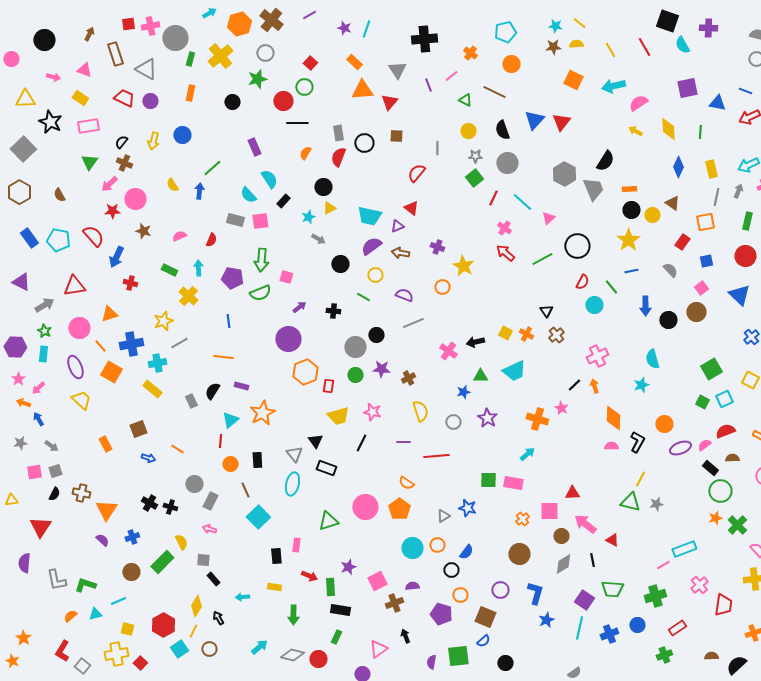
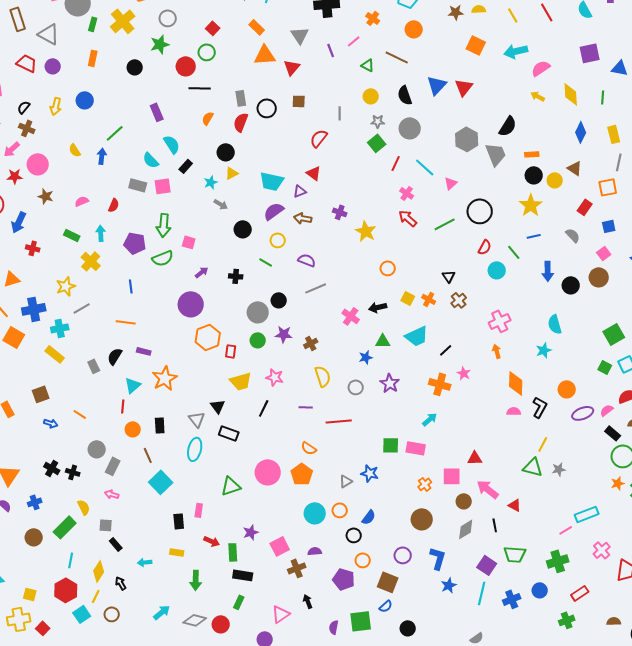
orange circle: (442, 287) -> (388, 268), moved
black line: (574, 385) -> (446, 350), moved
cyan line: (118, 601) -> (71, 560), moved, turned -56

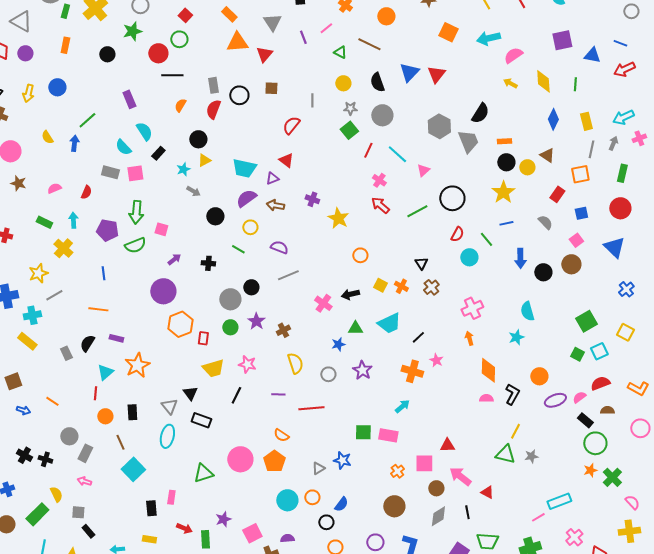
purple star: (284, 334) -> (256, 321), turned 30

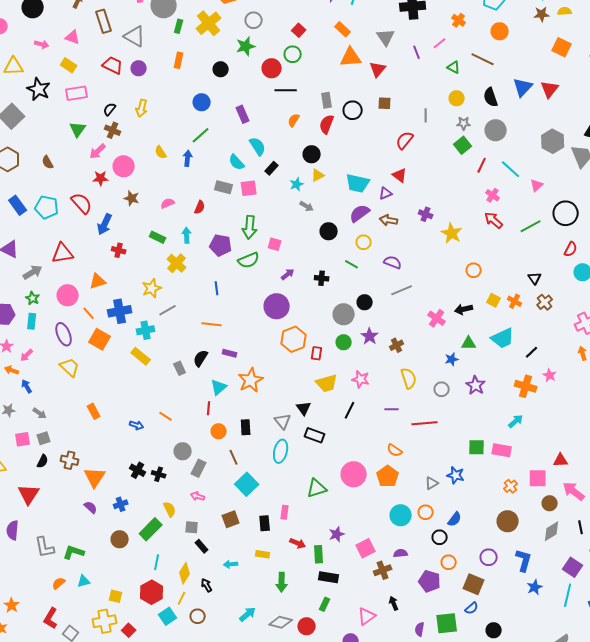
blue circle: (57, 87) -> (202, 102), moved
brown square: (13, 381) -> (231, 519), moved

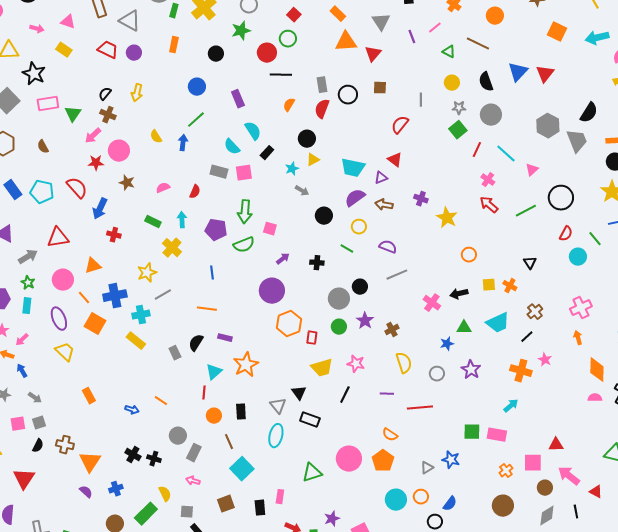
pink rectangle: (77, 93) -> (48, 104), moved
yellow square: (494, 300) -> (489, 285), turned -32
brown cross: (545, 302) -> (535, 312), moved

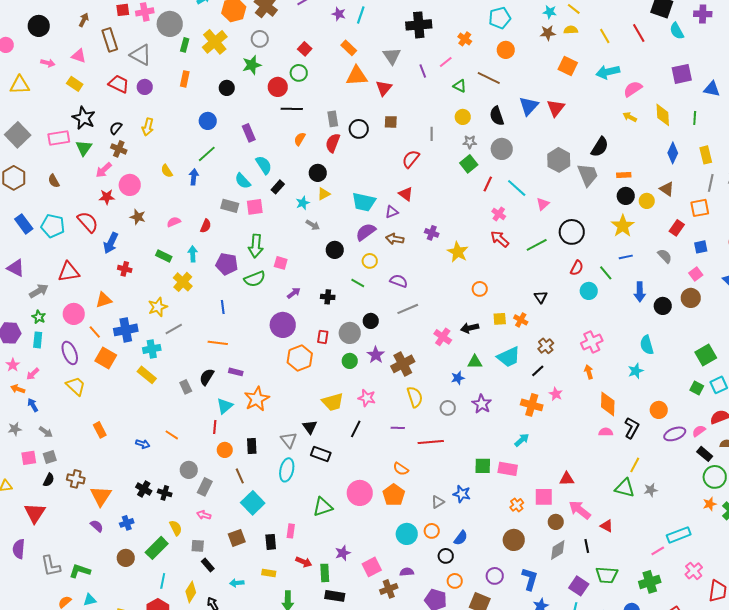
black star: (34, 74) -> (84, 118), moved
brown cross: (392, 330) -> (403, 364), size x1.6
red rectangle: (312, 338) -> (323, 337), moved

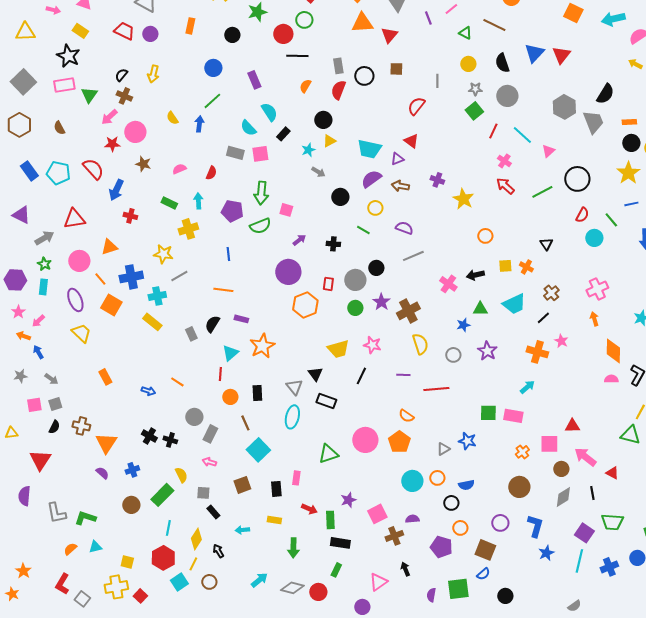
black star: (84, 118) -> (68, 56), moved
yellow cross: (183, 282) -> (188, 229), turned 30
yellow star: (158, 307) -> (163, 254), turned 30
blue semicircle: (461, 538) -> (466, 485), turned 42

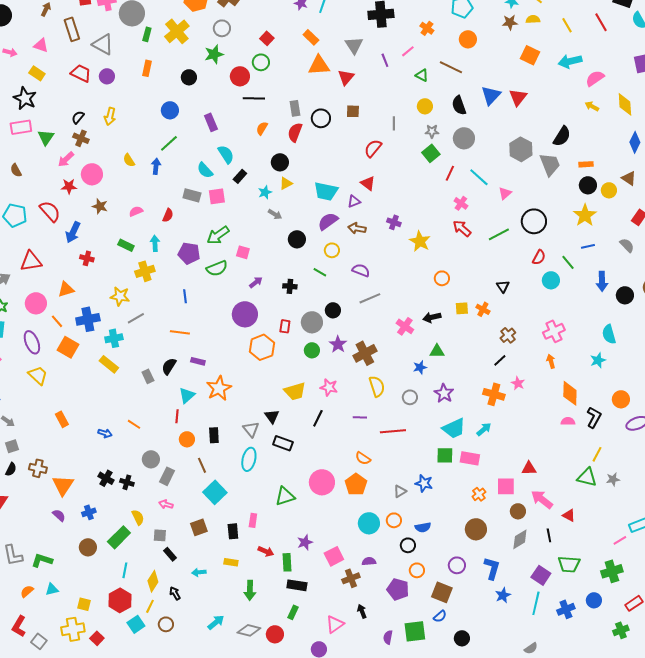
green arrow: (261, 193) -> (218, 235), turned 50
cyan trapezoid: (514, 304) -> (454, 428), moved

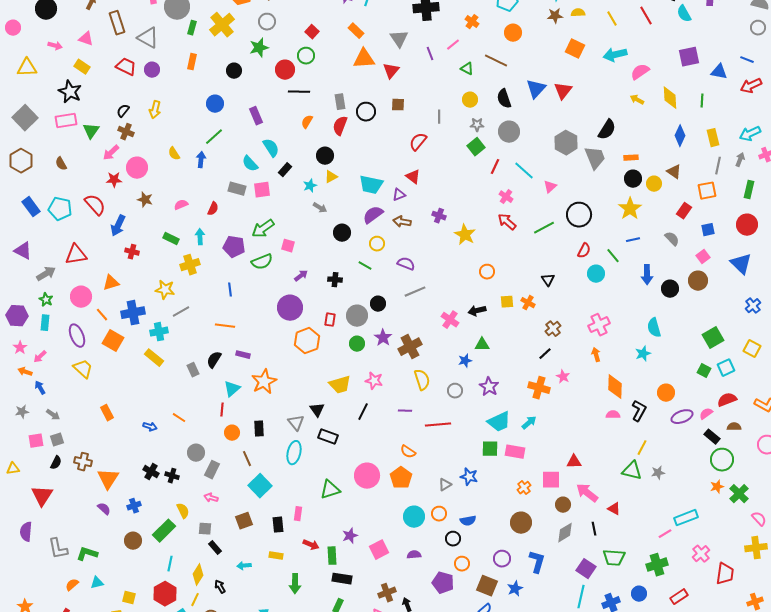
brown cross: (351, 578) -> (387, 593), moved
blue star: (503, 595) -> (515, 589), moved

